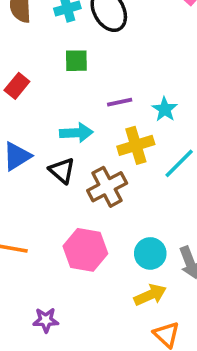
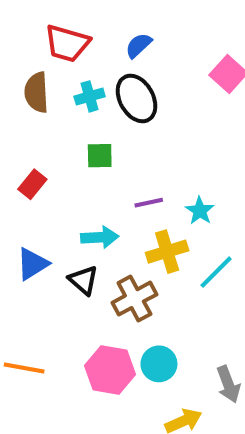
cyan circle: (150, 253) -> (159, 364), moved

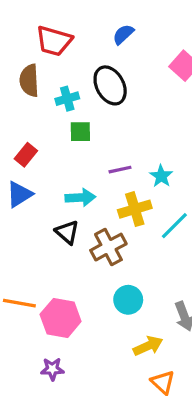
blue semicircle: (139, 45) -> (123, 34), moved
cyan cross: (90, 96) -> (67, 99), moved
blue triangle: (32, 264) -> (19, 194), moved
pink hexagon: (110, 370) -> (61, 318), moved

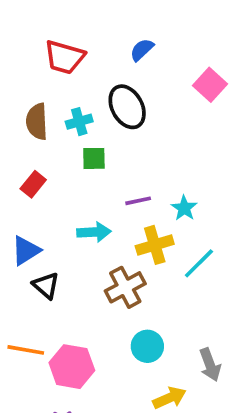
brown semicircle: (29, 80) -> (37, 122), moved
blue triangle: (19, 194) -> (26, 251), moved
black triangle: (67, 232) -> (46, 286), moved

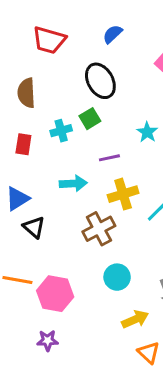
cyan cross: (79, 122) -> (61, 131), moved
green square: (94, 158) -> (90, 119), moved, turned -30
red rectangle: (33, 184) -> (23, 144), turned -30
cyan star: (184, 208) -> (147, 132), moved

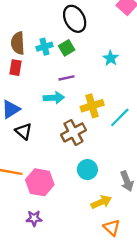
brown semicircle: (26, 93) -> (18, 43), moved
cyan cross: (61, 131) -> (44, 47), moved
purple line: (109, 158) -> (67, 78), moved

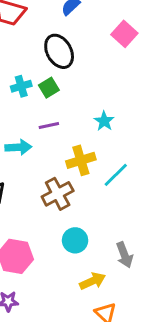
cyan star: (111, 58) -> (104, 121), moved
cyan arrow: (54, 98) -> (18, 147), moved

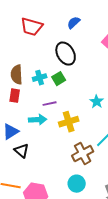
purple line: (49, 125) -> (50, 104), moved
yellow cross: (81, 160) -> (69, 122), moved
brown cross: (58, 194) -> (83, 154), moved

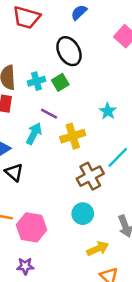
purple line: (50, 104) -> (49, 114), turned 40
cyan arrow: (38, 120) -> (34, 134), turned -60

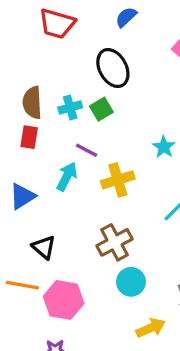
black triangle: (14, 172) -> (44, 247), moved
brown cross: (90, 176) -> (115, 242), moved

